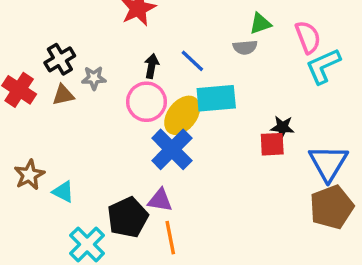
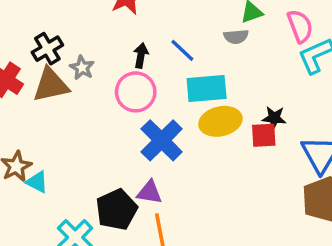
gray star: (94, 78) -> (82, 68), turned 30
brown triangle: (63, 95) -> (51, 85), size x1.6
yellow ellipse: (182, 115) -> (220, 121), moved, turned 39
cyan triangle: (63, 192) -> (37, 182), moved

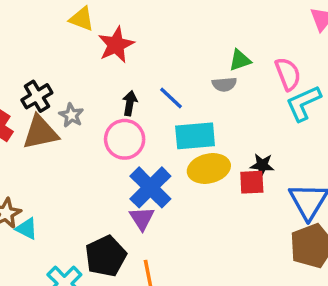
purple triangle: (149, 192) -> (142, 218), moved, turned 48

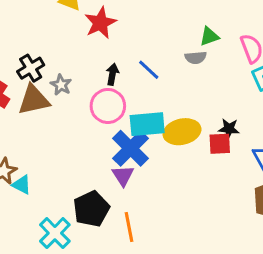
cyan rectangle: (195, 136) -> (147, 124), moved

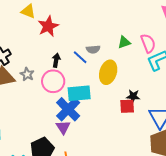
green triangle: (209, 36) -> (124, 42), moved
gray semicircle: (196, 58) -> (93, 49), moved
gray star: (61, 85) -> (27, 74), moved
yellow ellipse: (182, 132) -> (108, 72), moved, turned -60

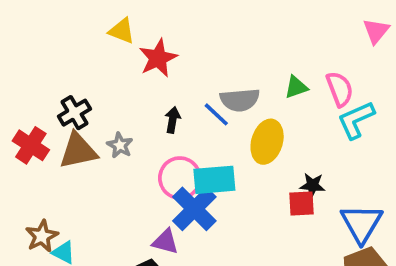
gray semicircle: (93, 49) -> (240, 100), size x1.5
pink circle: (53, 81) -> (180, 178), moved
purple triangle: (63, 127) -> (165, 242), moved, turned -42

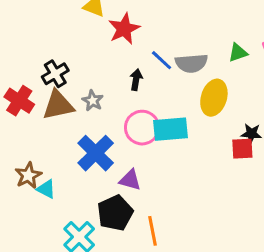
blue line: (216, 114) -> (162, 60), moved
blue cross: (194, 209) -> (96, 153), moved

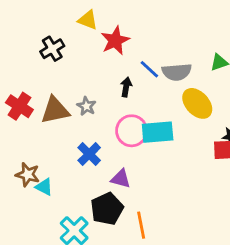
black cross: (55, 74) -> (52, 49), moved
yellow ellipse: (214, 98) -> (197, 103), turned -60
blue cross: (96, 153) -> (89, 154), size x0.7
brown star: (28, 175) -> (28, 175), turned -30

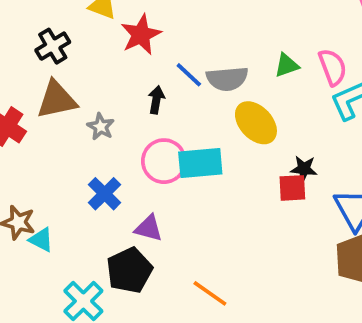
brown triangle: (55, 110) -> (57, 100), moved
orange line: (141, 225) -> (210, 293), moved, turned -44

